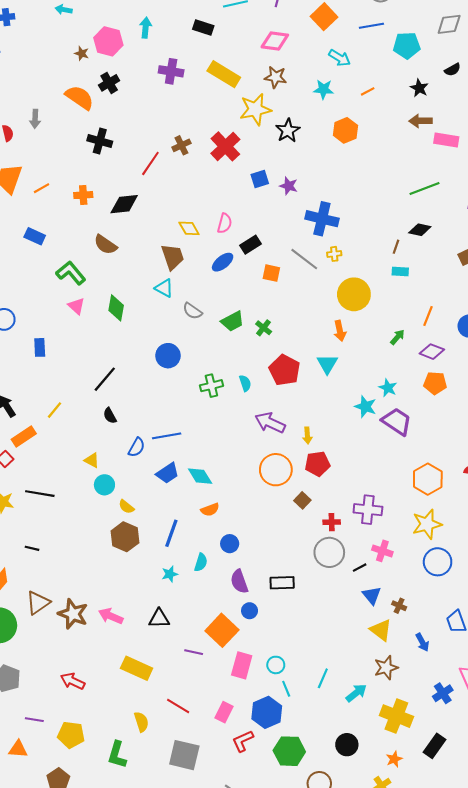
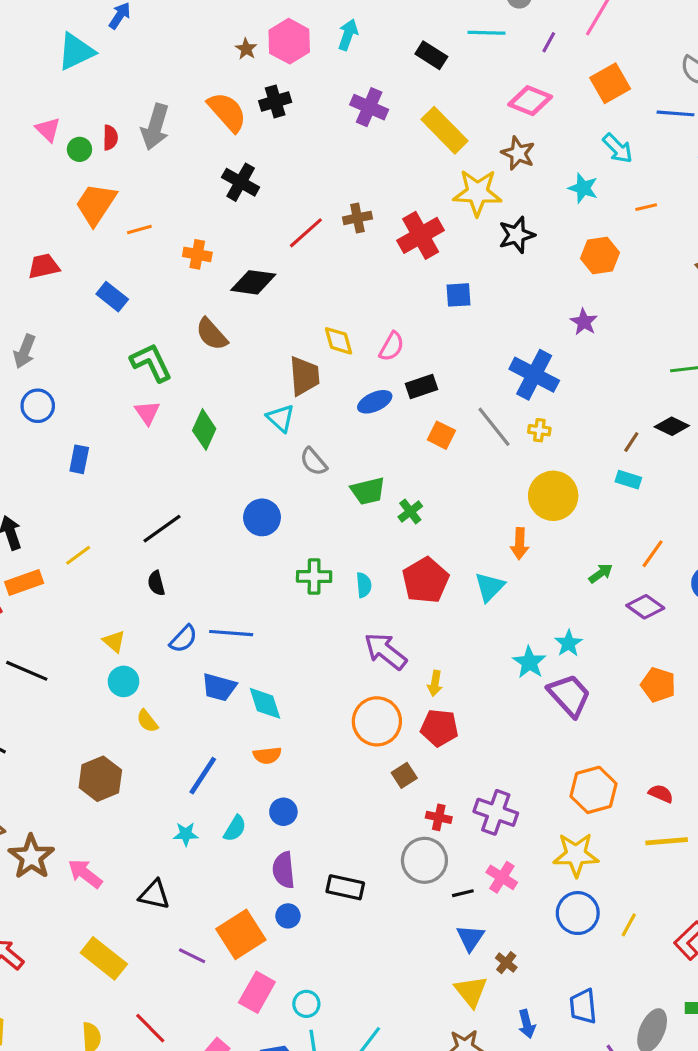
gray arrow: (35, 119) -> (155, 127), size x1.6
purple star: (289, 186) -> (584, 322), moved
orange pentagon: (435, 383) -> (658, 685), moved
blue trapezoid: (168, 473) -> (219, 687), turned 35
brown hexagon: (125, 537) -> (100, 779), moved

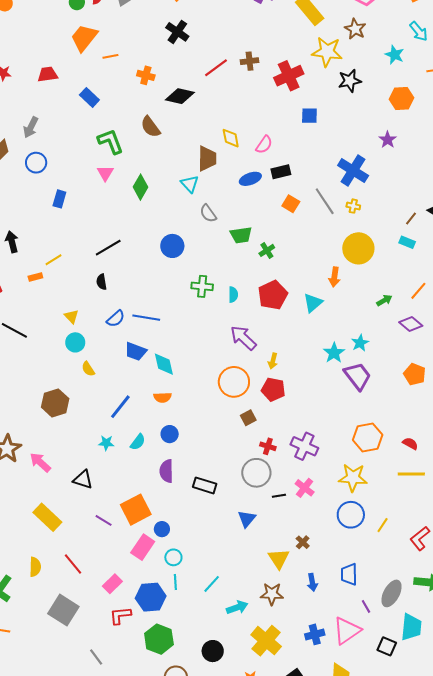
orange rectangle: (24, 583) -> (35, 277), moved, size x0.6
blue circle: (288, 916) -> (162, 529), moved
blue triangle: (470, 938) -> (247, 519), moved

